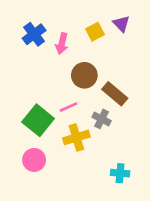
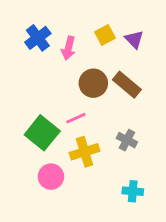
purple triangle: (121, 24) -> (134, 39), moved
brown rectangle: (115, 94) -> (127, 85), moved
gray cross: (102, 119) -> (127, 140), moved
pink circle: (34, 160) -> (51, 177), moved

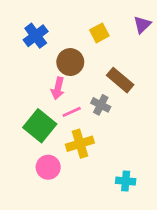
purple triangle: (134, 39) -> (142, 25), moved, turned 30
pink arrow: (68, 48) -> (58, 88), moved
brown circle: (93, 83) -> (70, 62), moved
gray cross: (127, 140) -> (101, 105), moved

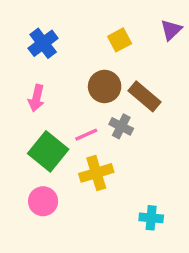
brown circle: (70, 62) -> (105, 86), moved
pink arrow: (58, 88) -> (36, 98), moved
pink circle: (48, 167) -> (43, 201), moved

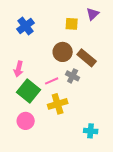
purple triangle: (171, 30) -> (93, 14), moved
yellow square: (120, 40) -> (72, 24), turned 32
pink arrow: (36, 98) -> (19, 69), moved

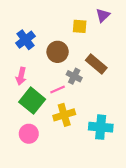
blue cross: (26, 26) -> (25, 40), moved
brown circle: (63, 52) -> (58, 52), moved
gray cross: (73, 76) -> (74, 76), moved
cyan cross: (91, 131) -> (101, 127), moved, size x1.5

